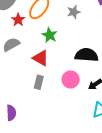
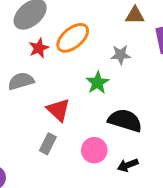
green star: (50, 35) -> (98, 83), moved

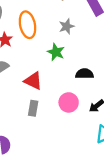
orange ellipse: (73, 38) -> (28, 25), turned -45
black semicircle: (125, 120) -> (84, 74), size x0.7

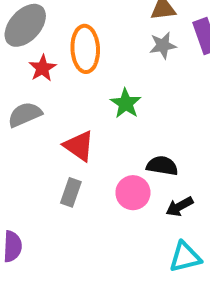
gray star: (67, 26) -> (163, 45), moved
black semicircle: (84, 74) -> (162, 166), moved

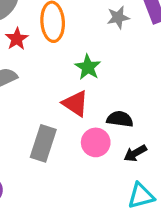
red triangle: (79, 146) -> (75, 103), moved
gray rectangle: (71, 192) -> (43, 143), size x1.5

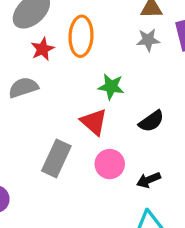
green star: (88, 67) -> (111, 87), turned -30
black semicircle: (120, 119) -> (151, 121), moved, turned 130

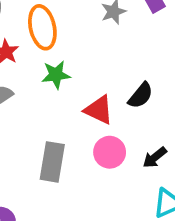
green star: (111, 87) -> (56, 75), moved
red triangle: (94, 122) -> (99, 110), moved

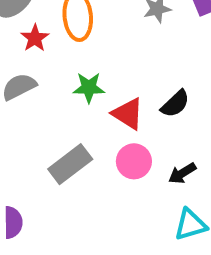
green star: (56, 75) -> (89, 88), moved
gray rectangle: (52, 162) -> (70, 164), turned 36

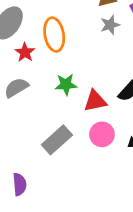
red triangle: (128, 114) -> (95, 101), turned -40

